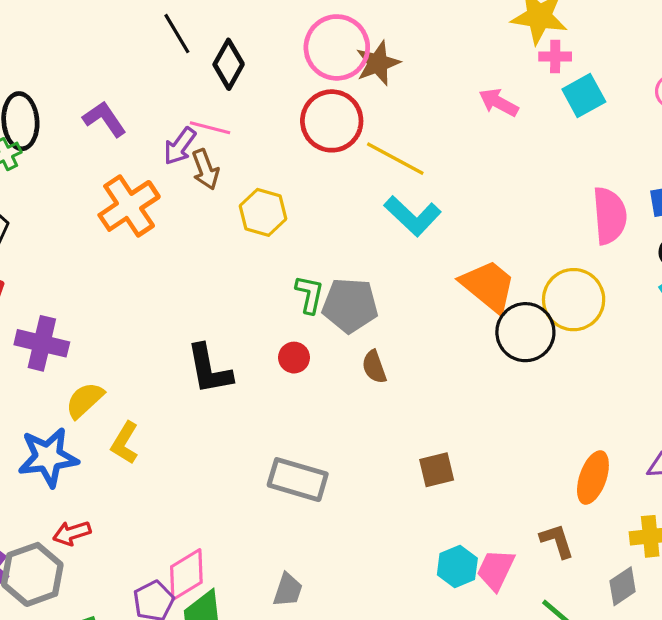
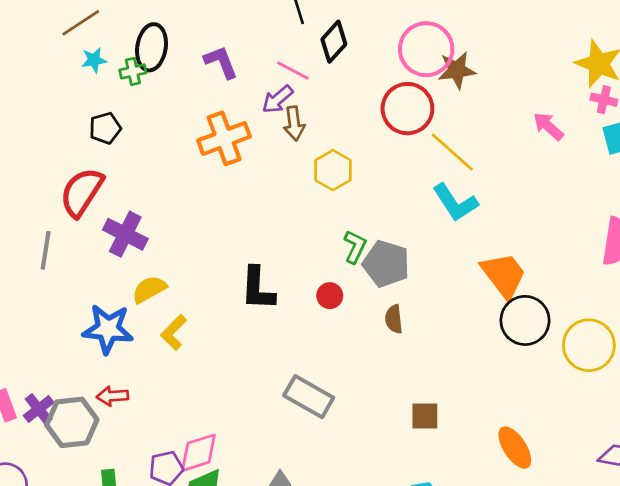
pink line: (210, 128) -> (293, 71), moved
yellow circle: (574, 300) -> (589, 345), moved
orange ellipse: (593, 478) -> (515, 448), moved, turned -66

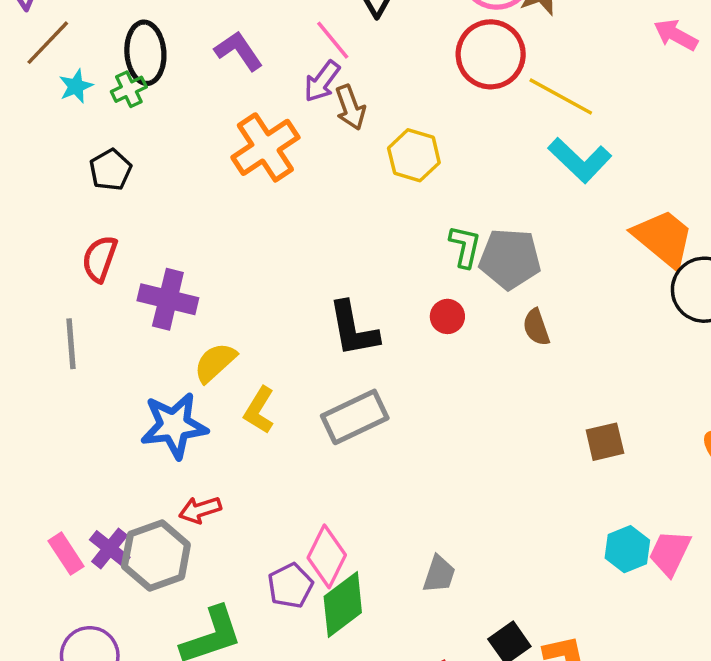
pink line: (293, 71) -> (333, 40), turned 36
red semicircle: (82, 192) -> (100, 259), size x0.7
gray rectangle: (309, 397) -> (355, 417), moved, turned -42
pink diamond: (198, 453) -> (327, 556), turned -33

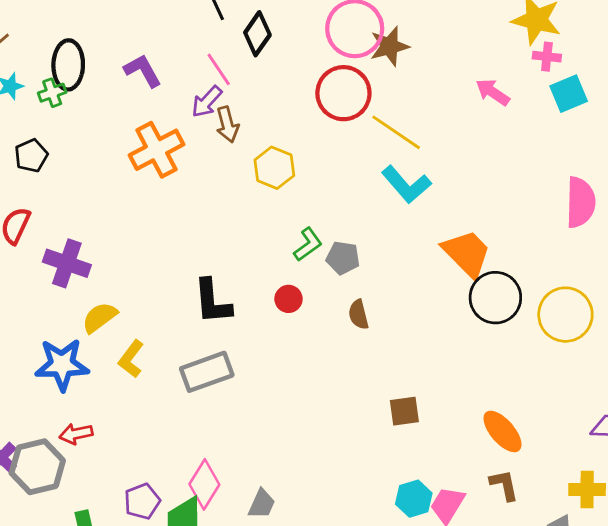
green L-shape: (465, 246) -> (308, 244), turned 36
gray pentagon: (510, 259) -> (343, 258), size x0.7
pink diamond: (327, 556) -> (204, 484), moved

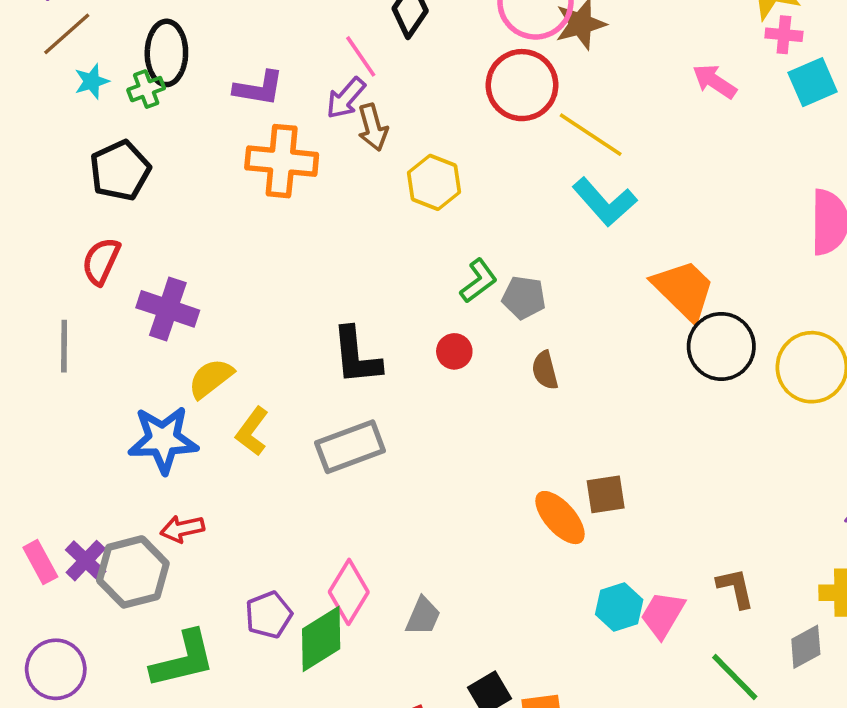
purple L-shape: (143, 71) -> (259, 88), moved, turned 129
orange cross: (157, 150) -> (282, 161), turned 34
black pentagon: (31, 156) -> (120, 171), size x1.4
orange ellipse: (502, 431) -> (560, 518), moved

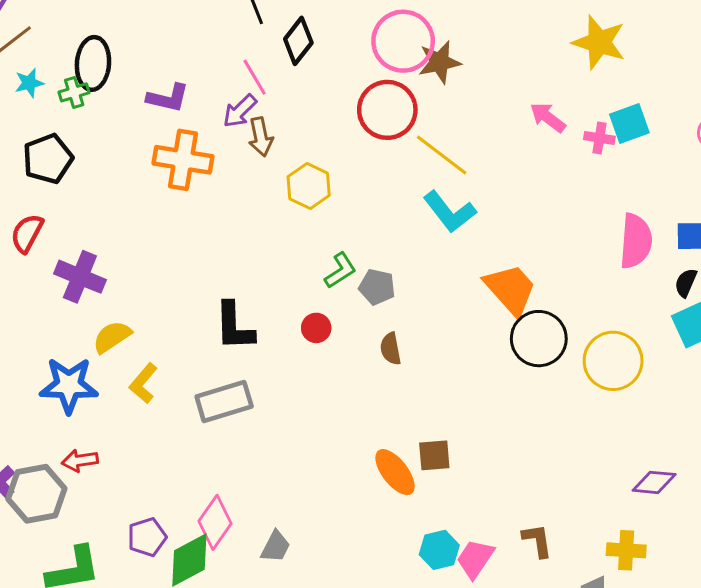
pink cross: (784, 35) -> (599, 138), moved

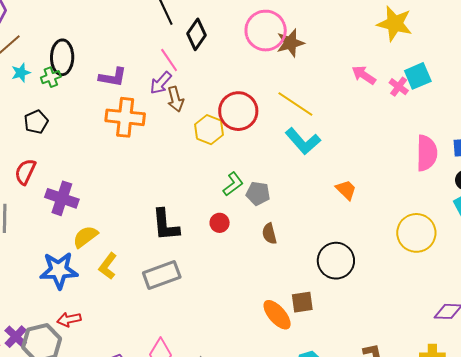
red circle: (387, 110) -> (238, 111), moved
pink cross: (599, 138) -> (399, 87), turned 30
black pentagon: (48, 159) -> (36, 122), size x0.7
orange trapezoid: (511, 289) -> (346, 190), size x0.6
black circle: (539, 339) -> (336, 261), moved

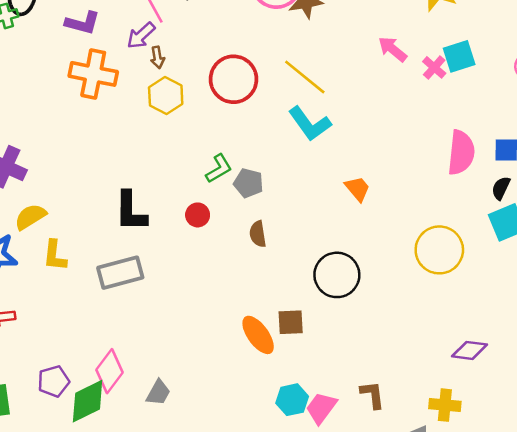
brown arrow: (175, 99) -> (157, 57), size x0.7
yellow hexagon: (209, 130) -> (166, 96), moved
yellow L-shape: (108, 266) -> (55, 256), turned -36

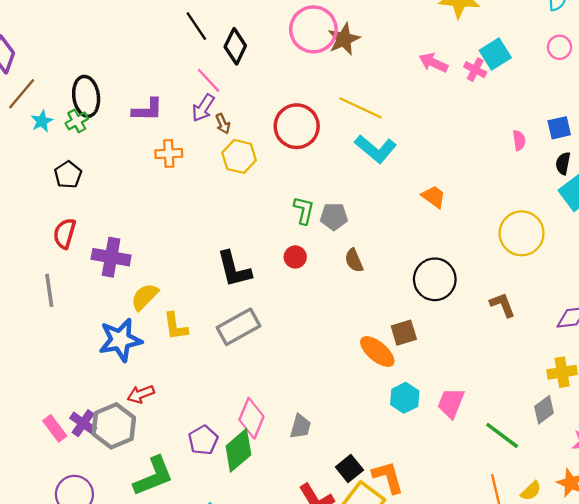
orange cross: (93, 74) -> (169, 153), size x0.6
pink semicircle: (461, 153) -> (519, 140), size x0.5
green L-shape: (219, 169) -> (304, 210), turned -32
brown L-shape: (372, 395) -> (502, 305), moved
cyan hexagon: (292, 400) -> (405, 398), moved

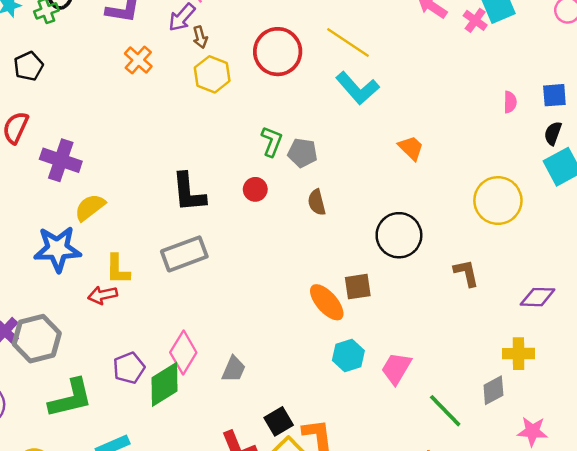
orange cross: (169, 153) -> (138, 60), turned 36
yellow L-shape: (176, 326) -> (118, 269), moved
red arrow: (141, 394) -> (103, 295), moved

